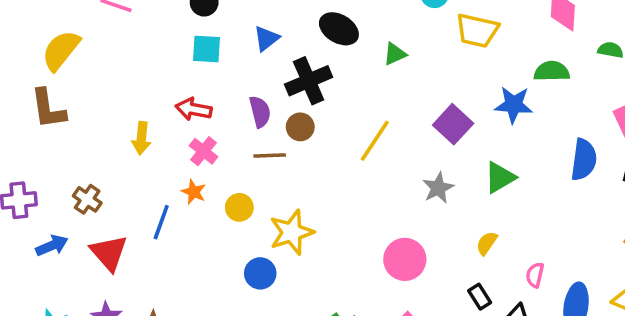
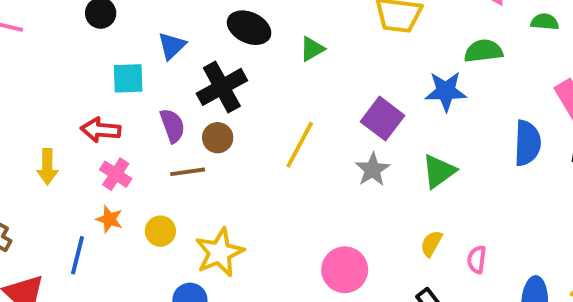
cyan square: (206, 49) -> (128, 78), moved
gray star: (438, 188) -> (372, 170), moved
pink semicircle: (535, 275) -> (477, 260), moved

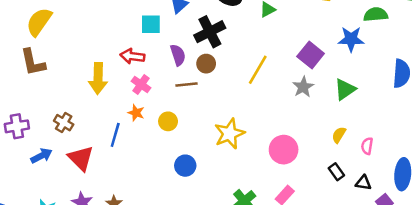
yellow arrow: (47, 167) -> (98, 78), size x1.4
yellow star: (220, 253) -> (229, 134), moved

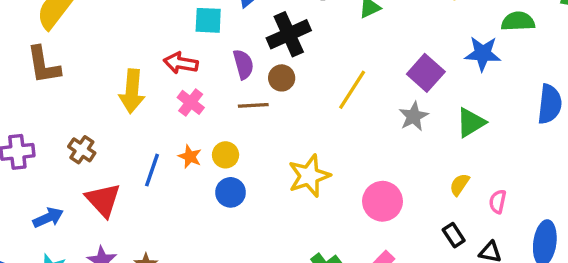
orange star: (136, 113) -> (190, 157), moved
blue arrow: (41, 156) -> (48, 218), moved
blue circle: (185, 166) -> (231, 192), moved

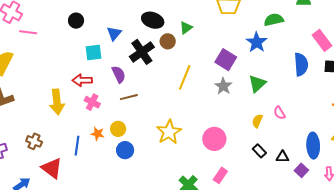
blue star: (483, 54) -> (257, 42), turned -30
brown circle: (282, 78) -> (168, 41), moved
pink semicircle: (498, 202) -> (279, 113), moved, turned -32

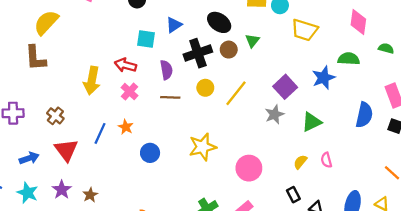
green triangle: (186, 28) -> (252, 41), turned -32
yellow circle: (118, 129) -> (205, 88), moved

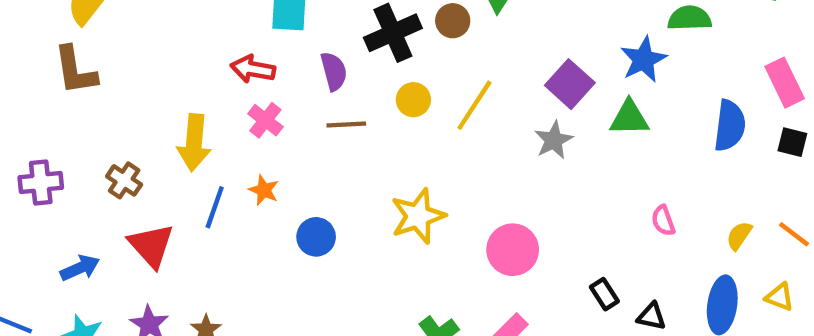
yellow arrow: (92, 81) -> (194, 143), moved
green triangle: (312, 122) -> (629, 118), moved, turned 30
yellow semicircle: (300, 162) -> (739, 236), moved

